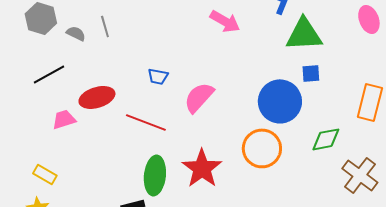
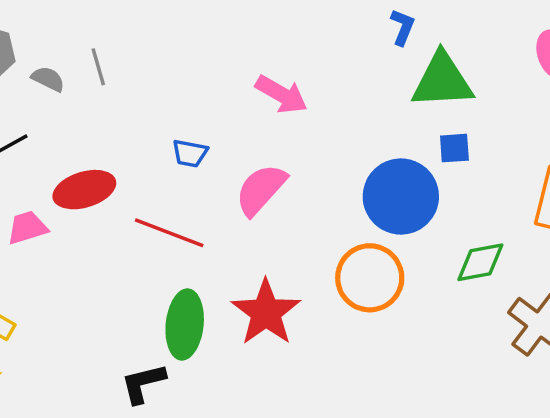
pink arrow: (225, 21) -> (282, 94), moved

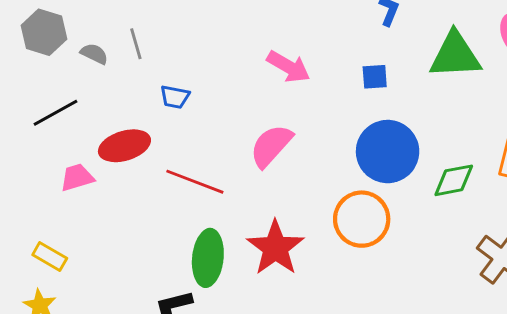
green triangle: (442, 81) -> (455, 55), moved
blue square: (454, 148) -> (375, 77), moved
blue trapezoid: (190, 153) -> (175, 97), moved
green diamond: (480, 262) -> (454, 180), moved

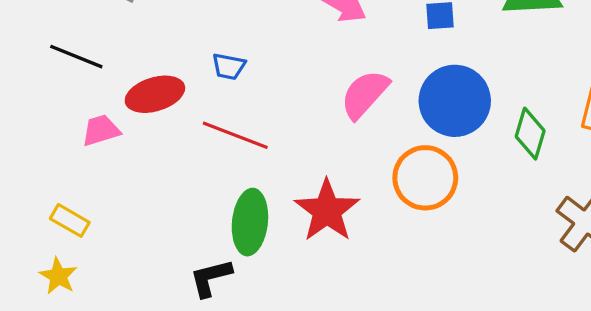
blue trapezoid: (175, 97) -> (229, 66), moved
black line: (55, 113) -> (76, 57), turned 51
pink semicircle: (271, 146) -> (365, 94), moved
green diamond: (454, 180) -> (530, 134), turned -63

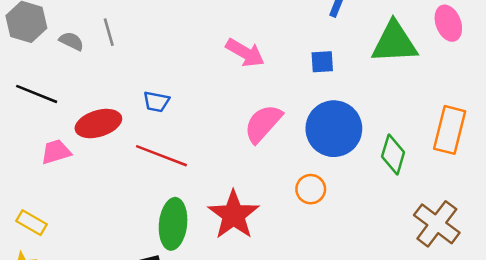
orange circle: (425, 178) -> (311, 189), size x0.6

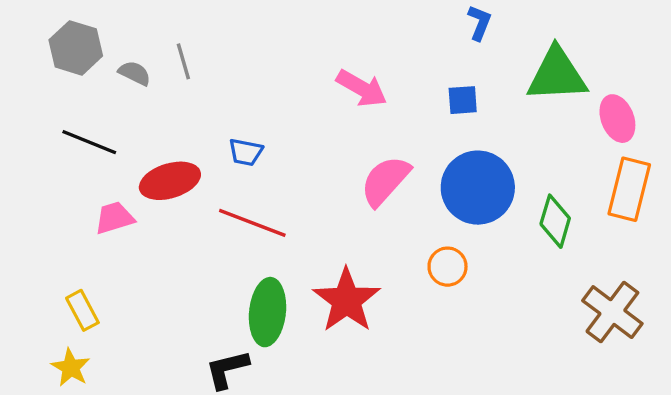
pink ellipse: (448, 23) -> (617, 119), moved
yellow rectangle: (32, 223) -> (82, 310), turned 32

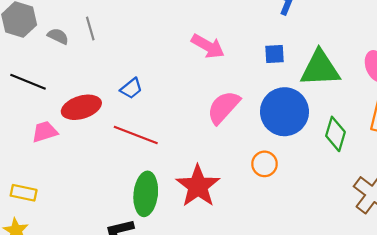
green triangle: (557, 75) -> (320, 68), moved
blue trapezoid: (246, 152) -> (131, 88), turned -50
yellow rectangle: (82, 310) -> (24, 193), turned -50

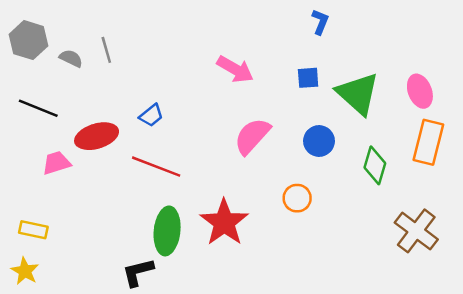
green triangle: (320, 68) -> (358, 94), turned 45
blue circle: (284, 112) -> (319, 141), size x0.6

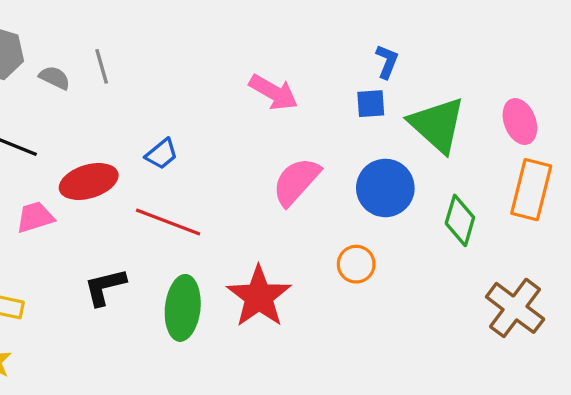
blue L-shape: (320, 22) -> (387, 62), moved
blue circle: (319, 141) -> (385, 188), size x1.4
black L-shape: (138, 272) -> (105, 287), moved

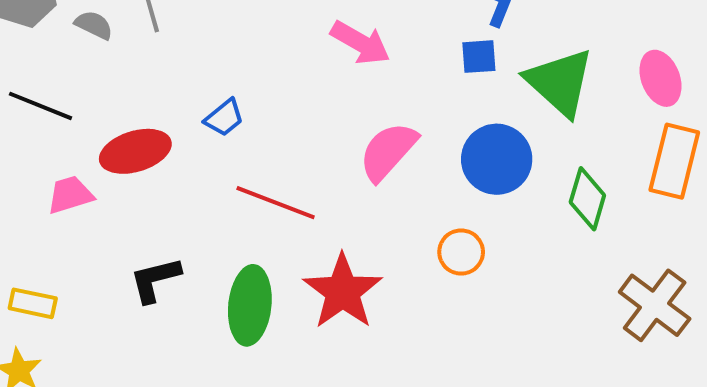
red line: (168, 222) -> (276, 203), moved

